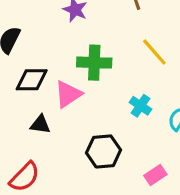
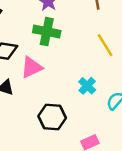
green cross: (94, 63) -> (47, 32), moved

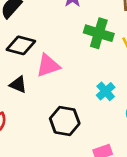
green cross: (47, 32) -> (99, 33), moved

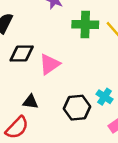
black triangle: (18, 84) -> (30, 102), moved
cyan cross: (106, 91) -> (105, 97), moved

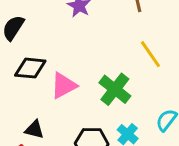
green cross: (85, 25) -> (115, 89), moved, turned 30

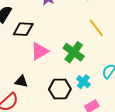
black diamond: (30, 68) -> (23, 29), moved

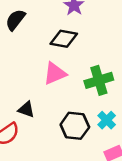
black diamond: (23, 29) -> (64, 39), moved
green cross: (74, 52) -> (99, 80), turned 30

